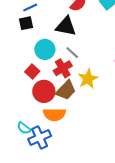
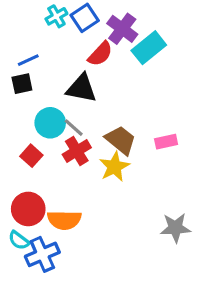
gray line: (72, 53) -> (74, 128), moved
brown trapezoid: (66, 90) -> (121, 140), moved, turned -95
red circle: (44, 91) -> (28, 209), moved

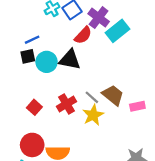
cyan circle: (50, 123) -> (47, 62), moved
gray line: (74, 128) -> (92, 97), moved
brown trapezoid: (121, 140) -> (113, 95), moved
pink rectangle: (166, 142) -> (137, 106), moved

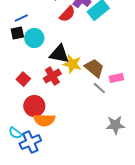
black triangle: (70, 60) -> (59, 54), moved
gray line: (92, 97) -> (99, 88), moved
yellow star: (93, 115) -> (72, 64), moved, turned -30
red circle: (32, 145) -> (34, 106), moved

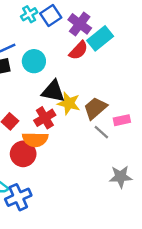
red semicircle: (67, 14) -> (78, 50), moved
cyan circle: (34, 38) -> (34, 61), moved
brown trapezoid: (94, 68) -> (95, 108), turned -80
orange semicircle: (44, 120) -> (35, 139), moved

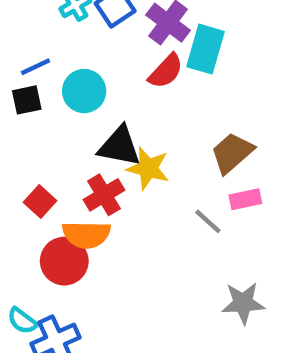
cyan rectangle: (100, 38) -> (206, 49), turned -35
brown trapezoid: (95, 108) -> (232, 153), moved

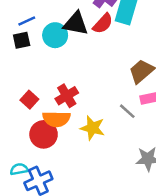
black triangle: (119, 146) -> (76, 24), moved
yellow star: (148, 168) -> (92, 128), moved
cyan semicircle: (22, 321) -> (19, 169), turned 132

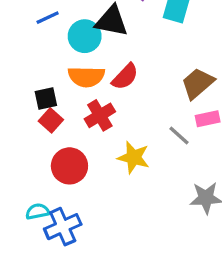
red semicircle: (103, 24) -> (125, 77), moved
black square: (22, 40) -> (46, 99), moved
orange semicircle: (56, 119) -> (86, 77), moved

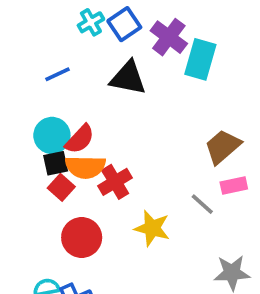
cyan circle: (85, 36) -> (52, 135), moved
orange semicircle: (86, 77) -> (85, 167), moved
red semicircle: (125, 77) -> (80, 139), moved

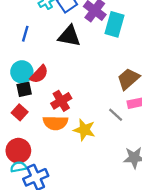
blue line: (58, 74) -> (25, 34), turned -49
orange semicircle: (85, 167) -> (55, 123), moved
red square: (61, 187) -> (20, 112), moved
red circle: (82, 237) -> (18, 151), moved

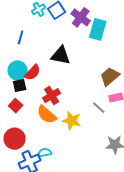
black triangle: (69, 36) -> (61, 55), moved
orange semicircle: (55, 123) -> (47, 115), turned 40
cyan semicircle: (18, 167) -> (45, 153), moved

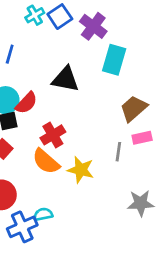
cyan rectangle: (98, 29) -> (114, 60), moved
gray line: (99, 108) -> (118, 152), turned 56

